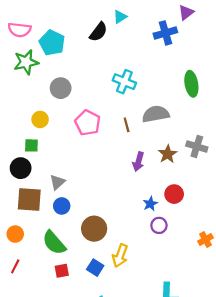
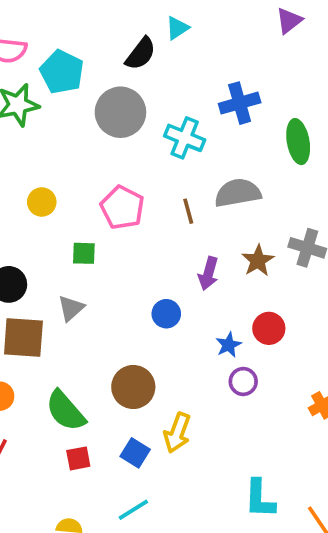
blue cross: (165, 33) -> (240, 103), moved
gray circle: (61, 88) -> (120, 112), moved, size x1.4
green square: (31, 145) -> (84, 253), moved
blue circle: (62, 206) -> (166, 314), moved

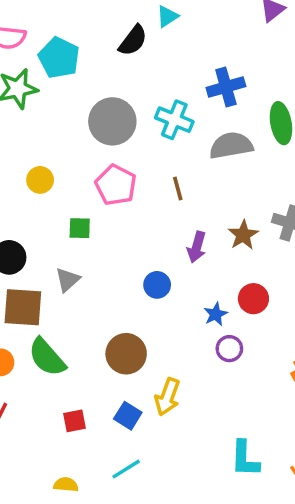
gray circle: (120, 112) -> (112, 121), moved
gray semicircle: (238, 193) -> (231, 146), moved
green semicircle: (66, 411) -> (47, 357), moved

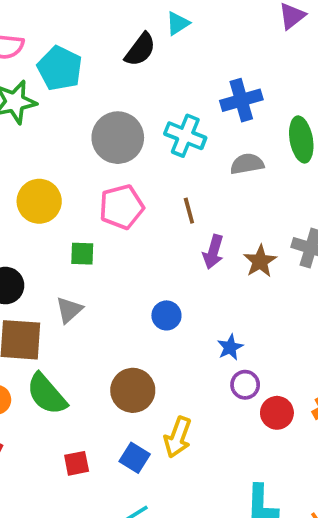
gray semicircle: (231, 146) -> (247, 164), size x0.7
yellow circle: (40, 180) -> (39, 201), size x1.5
pink pentagon: (116, 185) -> (122, 207), turned 30
purple arrow: (197, 247) -> (213, 252), moved
red circle: (253, 299) -> (277, 413), moved

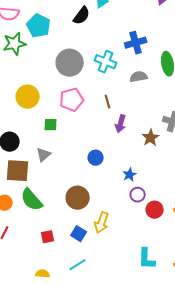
brown star: (260, 261) -> (151, 138), moved

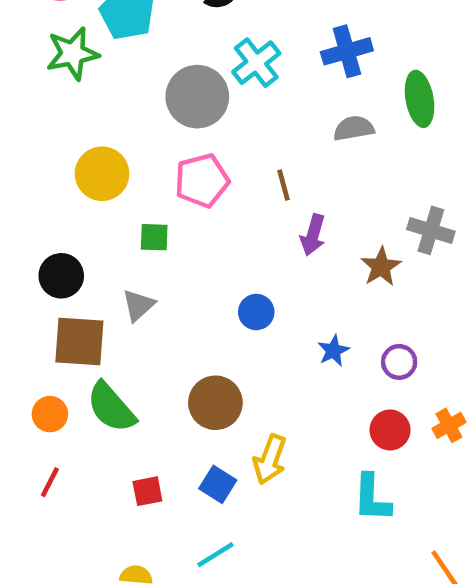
cyan cross: (106, 62) -> (256, 63), moved, turned 30
purple circle: (138, 195) -> (399, 362), moved
cyan L-shape: (147, 259) -> (372, 498), moved

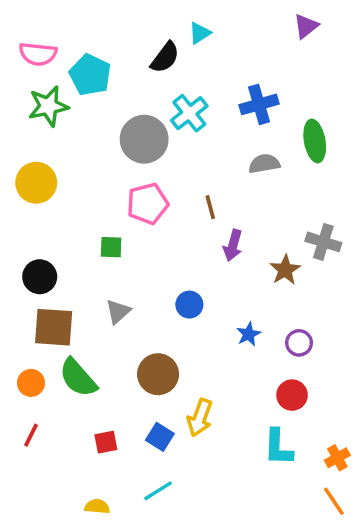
yellow circle: (102, 174) -> (36, 183), moved
gray triangle: (138, 305) -> (118, 312), moved
orange cross: (449, 425) -> (337, 458), moved

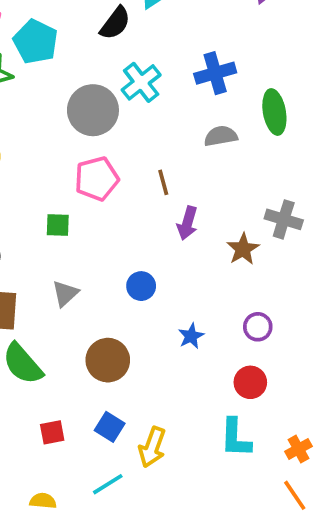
blue star: (249, 334) -> (191, 336), moved
yellow arrow: (200, 418) -> (152, 447), moved

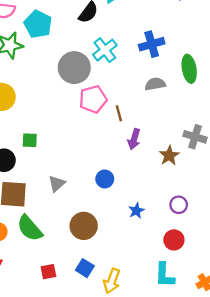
pink pentagon: (97, 179) -> (93, 99), moved
green square: (58, 225) -> (30, 140), moved

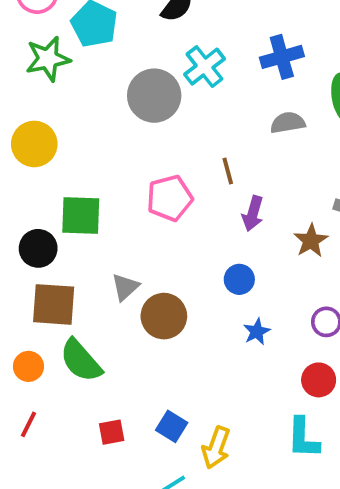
pink pentagon: (93, 99) -> (170, 198), moved
green square: (30, 140) -> (81, 216), size x1.6
blue circle: (105, 179) -> (239, 279), moved
brown circle: (84, 226) -> (164, 316), moved

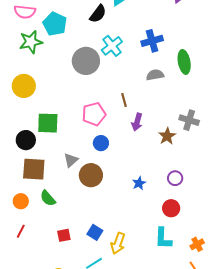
blue circle: (239, 279) -> (101, 143), moved
green semicircle: (81, 361) -> (48, 198), size x0.7

